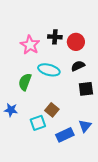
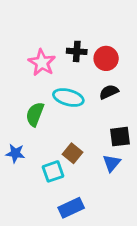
black square: (86, 89) -> (120, 137), moved
blue triangle: (85, 126) -> (112, 163), moved
blue rectangle: (65, 135) -> (71, 208), moved

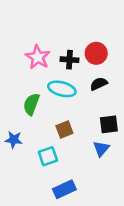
black cross: (77, 51) -> (70, 60), moved
brown square: (73, 153) -> (64, 130), moved, turned 30

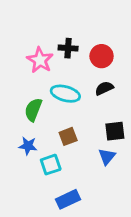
black cross: (70, 60) -> (68, 48), moved
blue star: (14, 140) -> (28, 146), moved

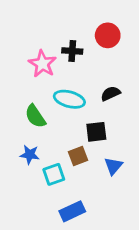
red circle: (102, 56) -> (108, 35), moved
green semicircle: (33, 110) -> (35, 116), turned -55
black square: (115, 131) -> (96, 132), moved
brown square: (68, 136) -> (78, 156), moved

